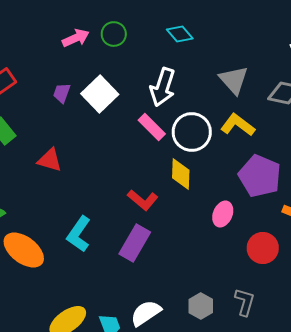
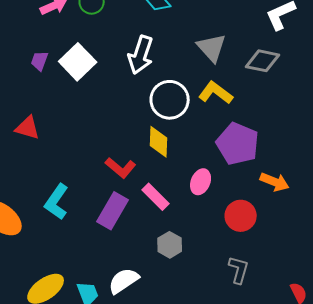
pink rectangle: (152, 127) -> (156, 197), moved
gray L-shape: (245, 302) -> (239, 270), moved
gray hexagon: (201, 306) -> (170, 245), moved

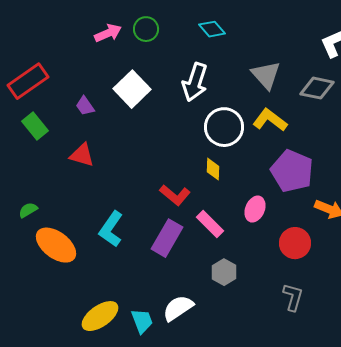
purple trapezoid: (40, 61) -> (85, 106), moved, turned -55
yellow diamond: (159, 142) -> (213, 169), size x0.7

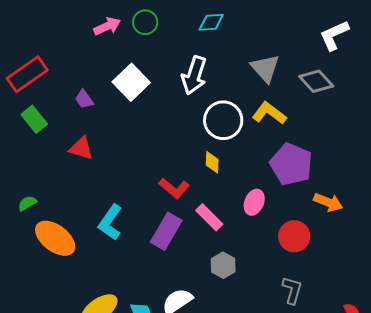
cyan diamond: (212, 29) -> (211, 22), turned -52
gray diamond: (317, 88) -> (316, 81), turned 36

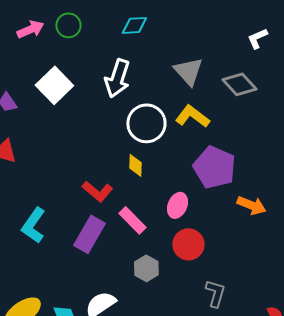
white L-shape: (334, 35) -> (257, 38), size x0.7
red circle: (294, 236) -> (188, 244), moved

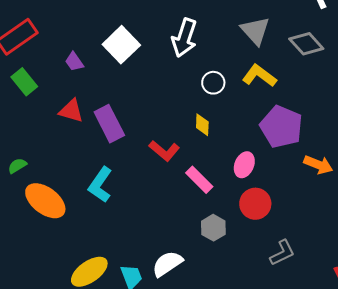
white circle: (146, 123) -> (213, 83), size x0.6
purple rectangle: (89, 234) -> (109, 124), moved, turned -57
gray L-shape: (215, 293) -> (282, 253), turned 48

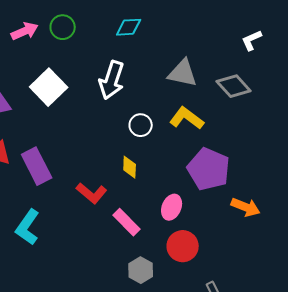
gray triangle: (255, 31) -> (183, 73), turned -36

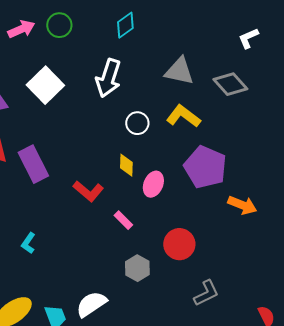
cyan diamond: (129, 27) -> (125, 25), turned -32
pink ellipse: (172, 207) -> (153, 184), moved
pink rectangle: (127, 222) -> (123, 220), size x0.7
cyan L-shape: (28, 227) -> (28, 243), moved, size x0.6

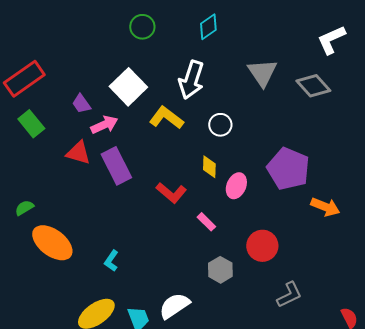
pink arrow: (21, 29) -> (104, 125), moved
white L-shape: (248, 38) -> (331, 40), size x1.4
gray triangle: (179, 71) -> (262, 73), turned 44
yellow L-shape: (183, 116) -> (166, 118), moved
cyan L-shape: (28, 243) -> (111, 261), moved

